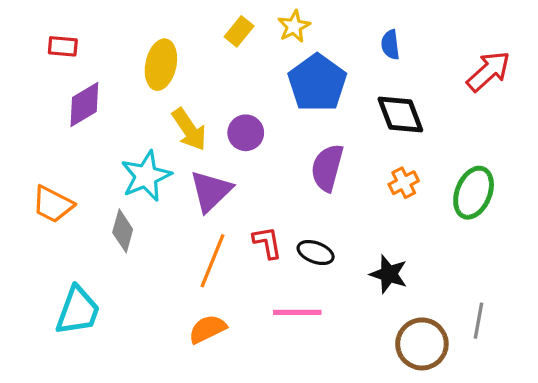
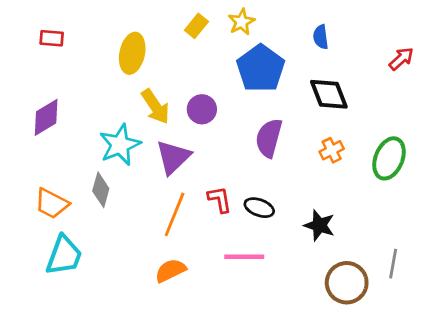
red arrow: (488, 71) -> (401, 59), size x0.7
purple diamond: (84, 105) -> (46, 117), moved
orange trapezoid: (53, 204) -> (52, 204), moved

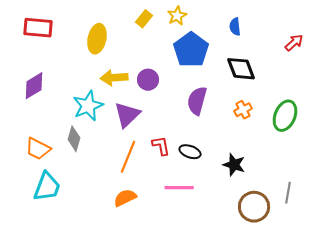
red rectangle: (52, 38) -> (38, 28), size x1.6
yellow arrow: (155, 107) -> (114, 78), turned 120

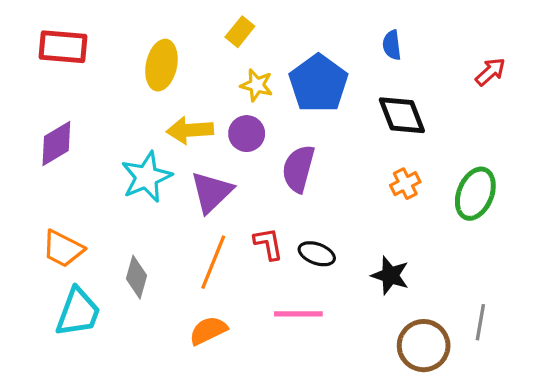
yellow star: (177, 16) -> (257, 85), moved, turned -30
purple semicircle: (197, 101) -> (298, 169), moved
gray diamond: (74, 139) -> (136, 277), moved

